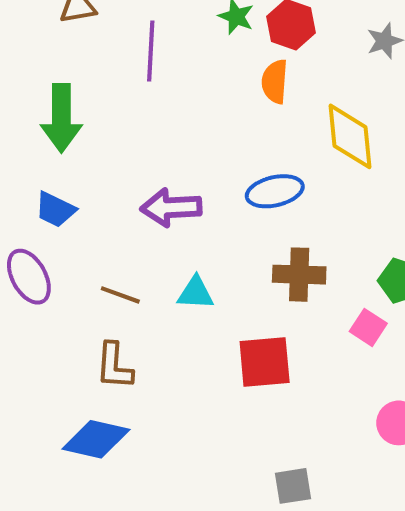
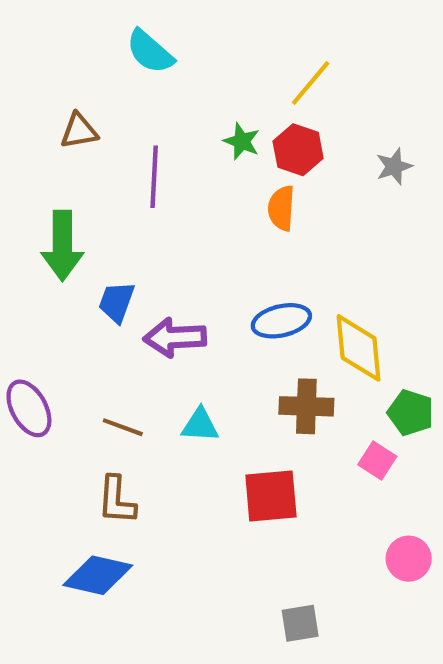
yellow diamond: (350, 136) -> (359, 348), moved
blue trapezoid: (55, 210) -> (117, 302), moved, turned 84

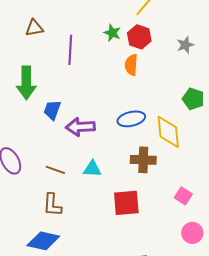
green pentagon: (411, 413) -> (193, 99), moved
pink square: (377, 461) -> (183, 196), moved

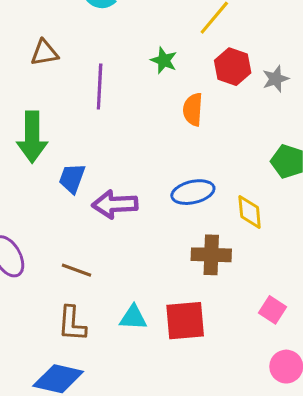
red hexagon: (139, 37) -> (233, 67), moved
yellow diamond: (168, 132) -> (250, 212), size x0.7
cyan triangle: (92, 169) -> (133, 318), moved

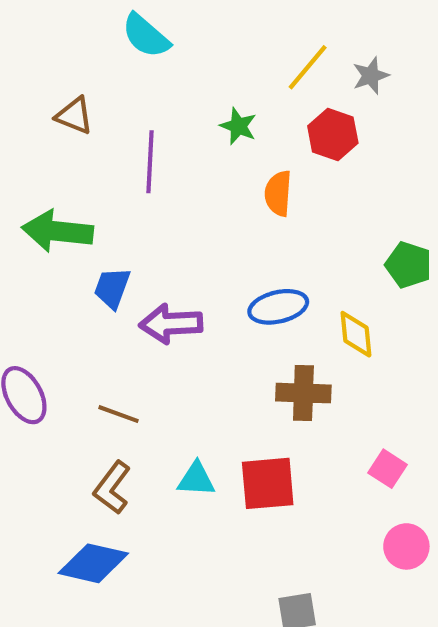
brown triangle: (44, 53) -> (74, 116), turned 32
gray star: (276, 79) -> (371, 76), moved
green arrow: (32, 137) -> (58, 231), turned 96
brown L-shape: (72, 324) -> (112, 488), turned 33

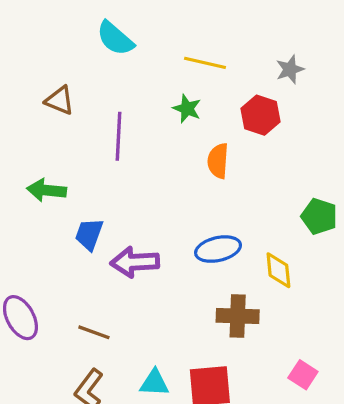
yellow line: (308, 67) -> (205, 63), moved, turned 63
green arrow: (58, 231) -> (47, 190), size x0.7

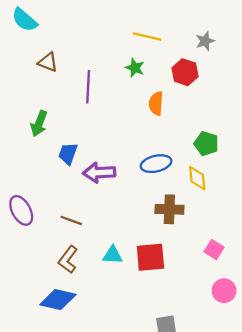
cyan semicircle: (115, 38) -> (25, 20), moved
green arrow: (47, 190) -> (39, 124), turned -75
green pentagon: (319, 216) -> (206, 144), moved

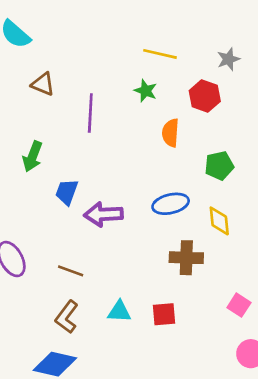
green pentagon: (206, 144) -> (219, 166), moved, turned -30
red square: (150, 257) -> (164, 314), size x0.7

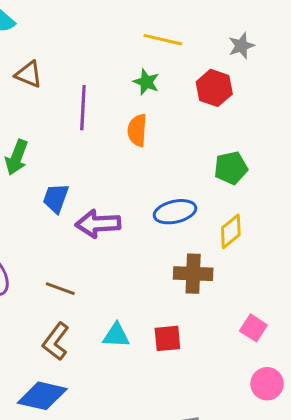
orange semicircle: (171, 133) -> (137, 130), moved
yellow diamond: (219, 221) -> (231, 231), turned 56

